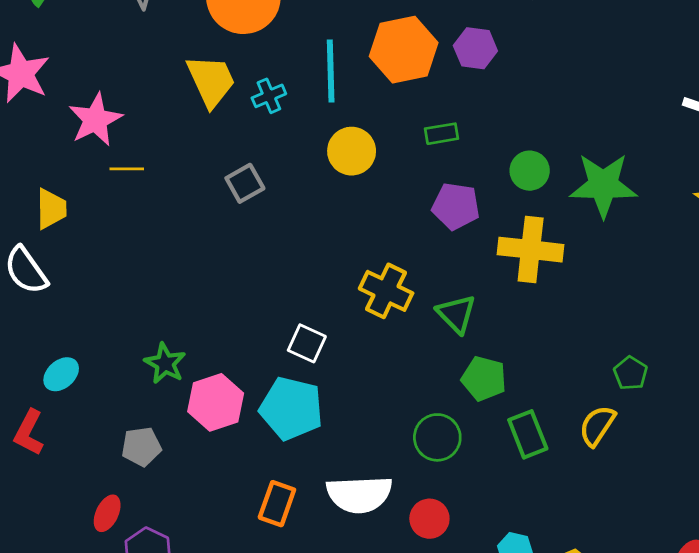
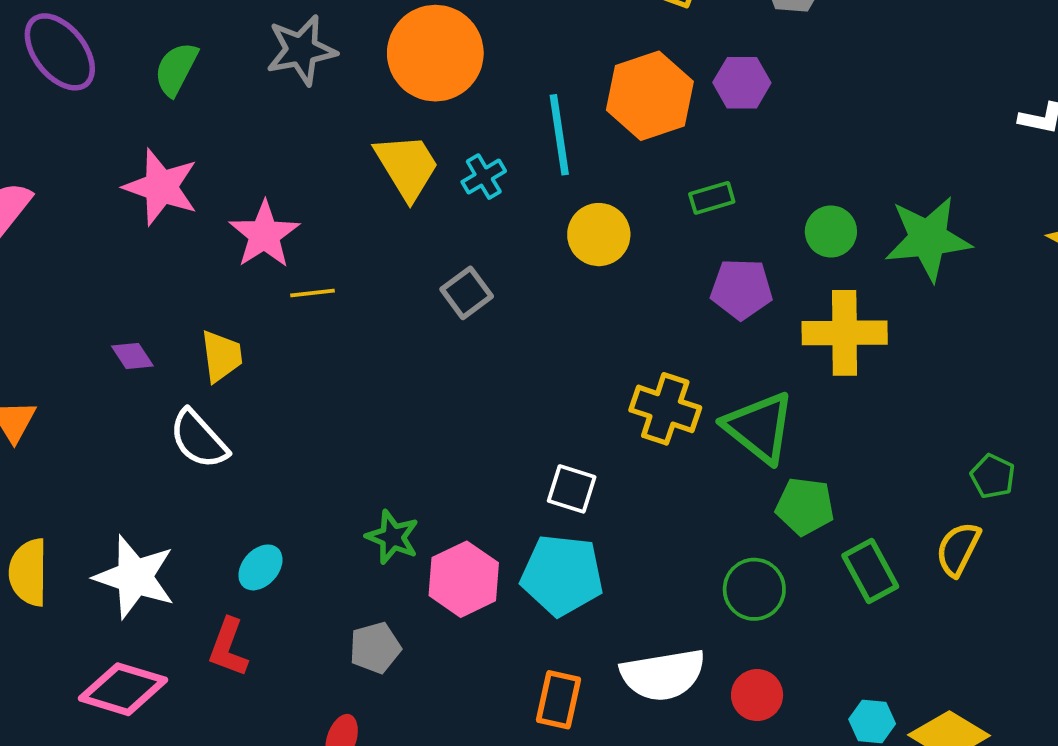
green triangle: (456, 314) -> (759, 427), size x1.4

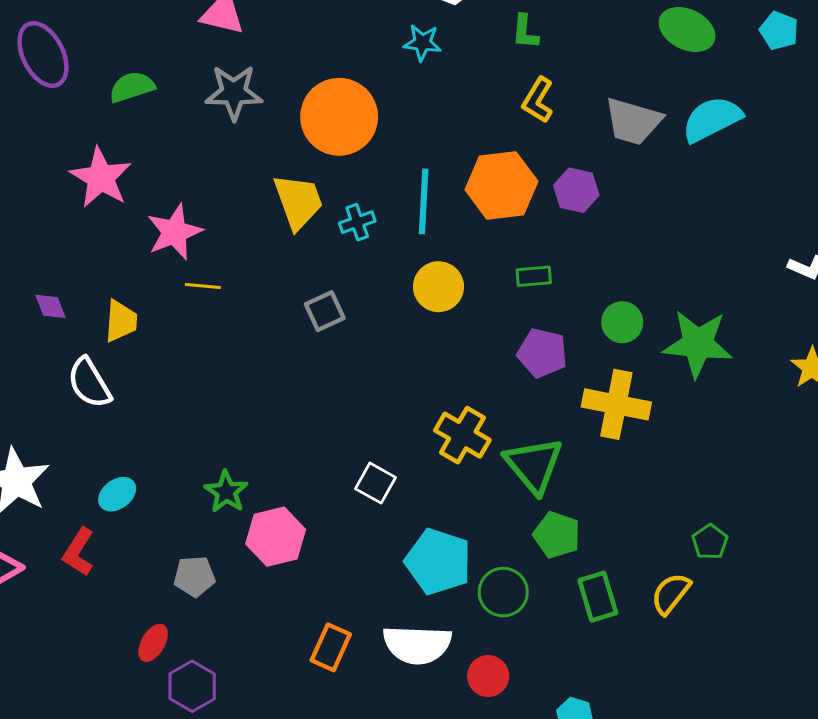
green semicircle: (176, 69) -> (132, 87), turned 33
cyan pentagon: (562, 575) -> (438, 562), moved

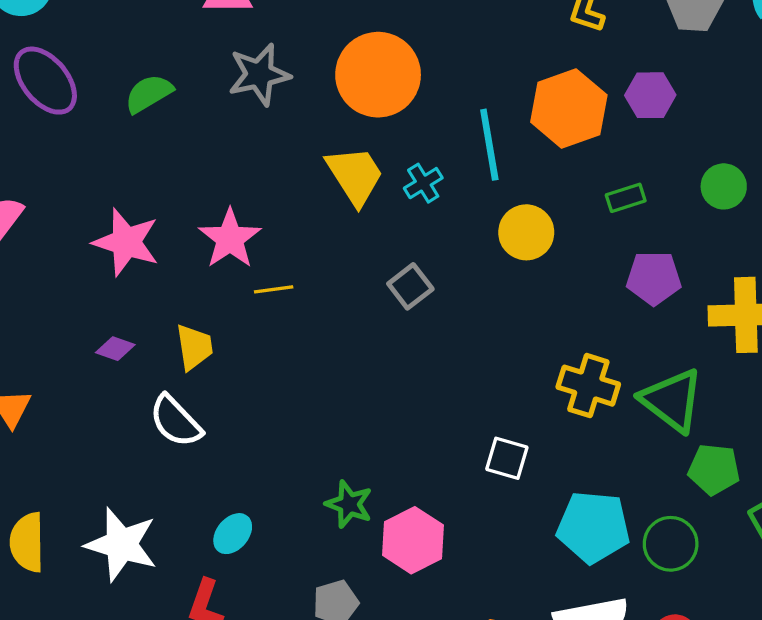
pink star: (101, 178) -> (126, 242), moved
purple diamond: (51, 306) -> (115, 349), turned -36
green circle: (622, 322) -> (724, 186), moved

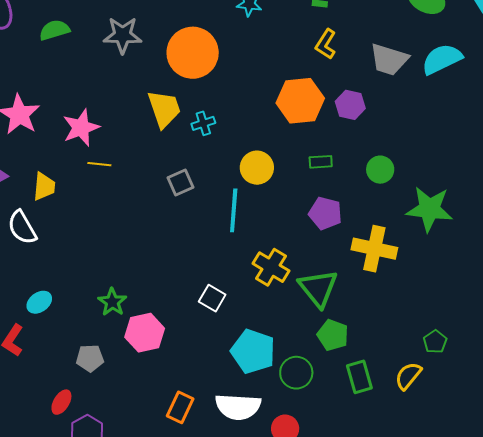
cyan line: (489, 145) -> (234, 210), moved

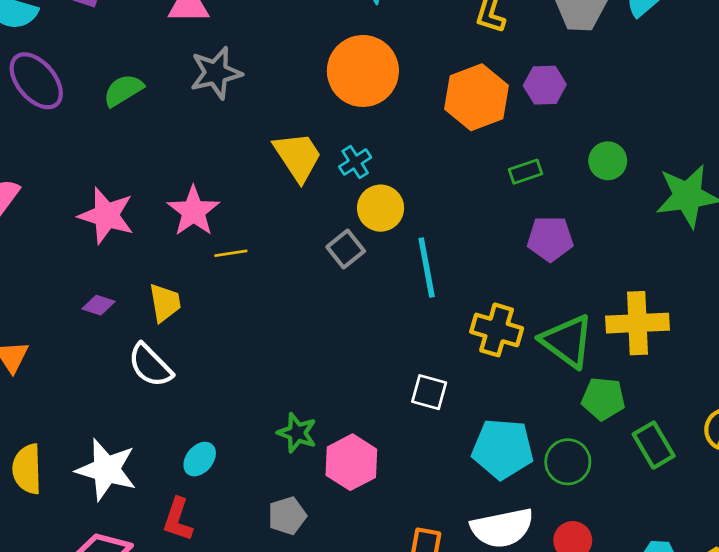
orange circle: (193, 53) -> (363, 71), moved
yellow circle: (257, 168) -> (381, 208), moved
yellow cross: (374, 249) -> (638, 323), moved

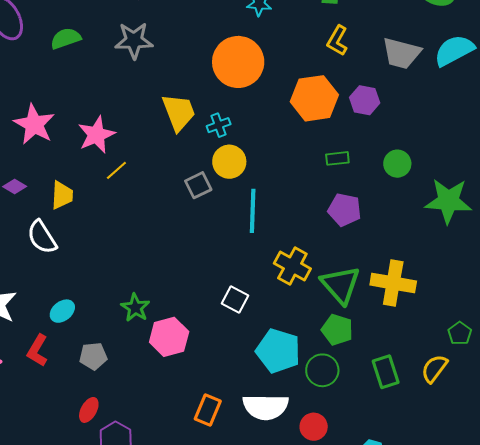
yellow line: (231, 253) -> (116, 170), turned -45
green pentagon: (603, 399) -> (337, 330), moved
gray pentagon: (287, 516) -> (93, 356), moved

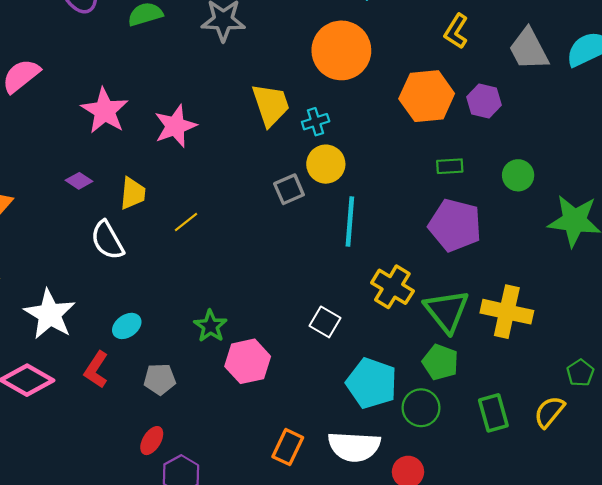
gray trapezoid: (401, 53) -> (529, 49), turned 45
yellow line: (116, 170) -> (186, 222), moved
purple pentagon: (344, 210) -> (455, 225), size x1.4

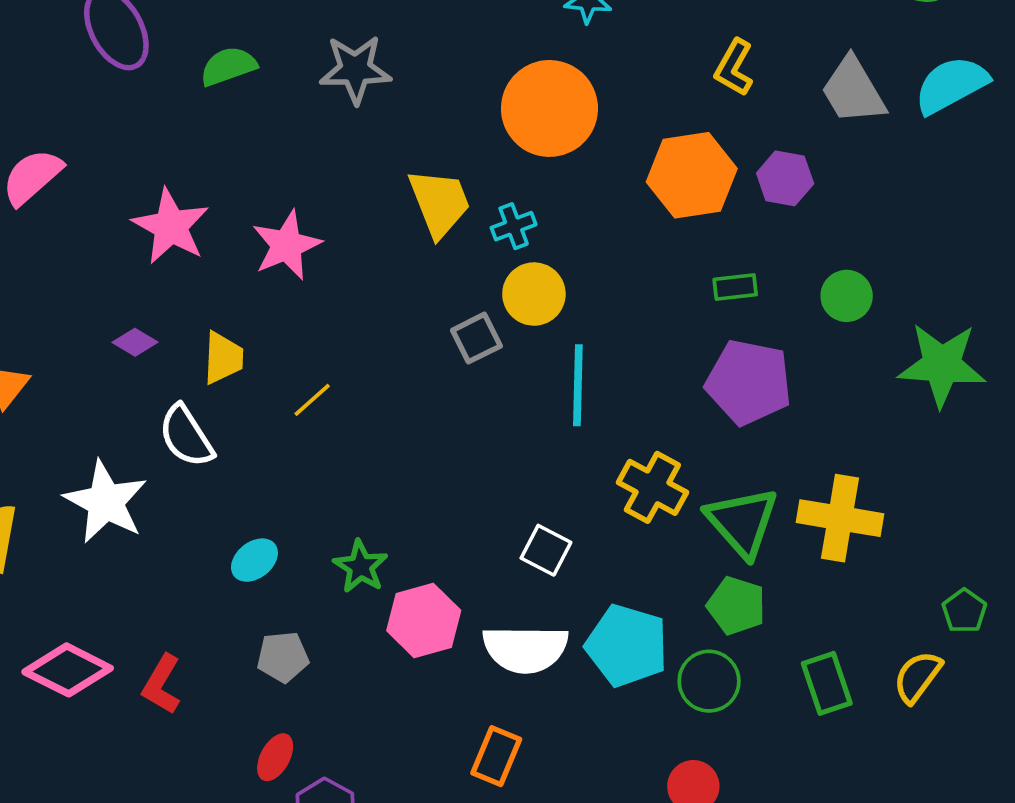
white star: (50, 314) -> (106, 502), moved
cyan ellipse: (127, 326) -> (254, 560), moved
red L-shape: (96, 370) -> (162, 684), moved
white semicircle: (354, 447) -> (525, 649), moved

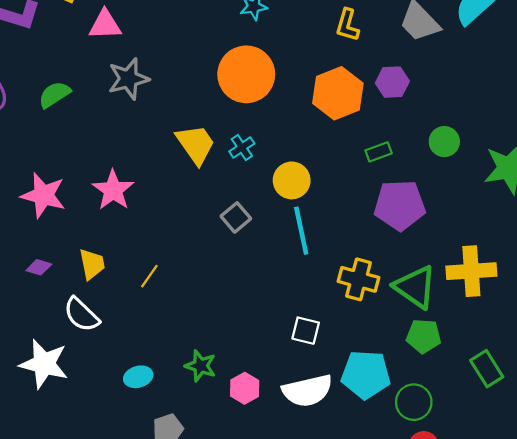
yellow circle: (534, 294) -> (292, 180), moved
cyan ellipse: (254, 560) -> (138, 377), turned 36
pink hexagon: (424, 621) -> (245, 388), size x0.7
green circle: (709, 681) -> (414, 402), moved

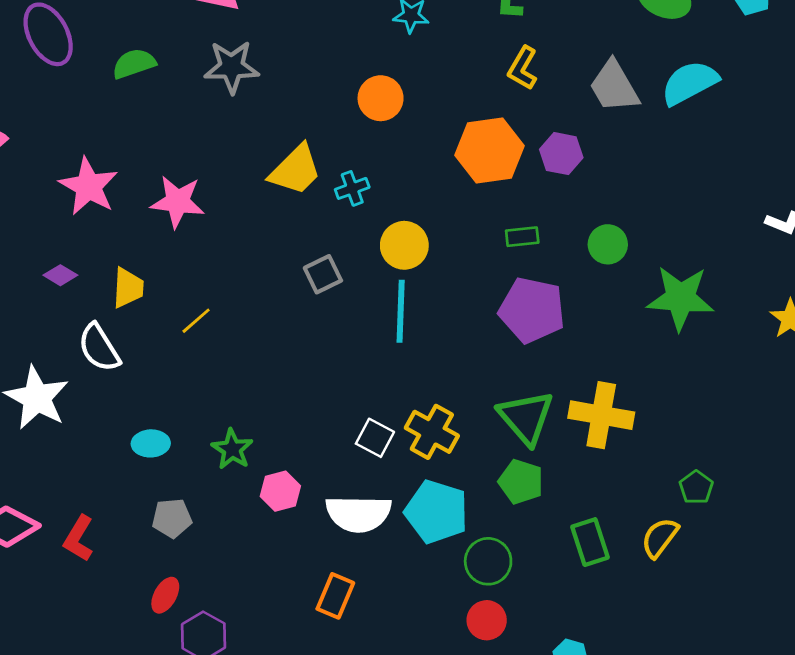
orange circle: (246, 74) -> (381, 98), size x0.6
yellow trapezoid: (196, 144) -> (295, 170), turned 66
pink star: (113, 190) -> (178, 202), turned 30
yellow cross: (359, 279) -> (432, 432), moved

